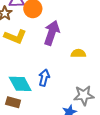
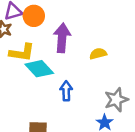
cyan diamond: (20, 84) -> (39, 69), moved

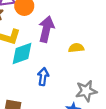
cyan diamond: (39, 69) -> (22, 53), turned -75

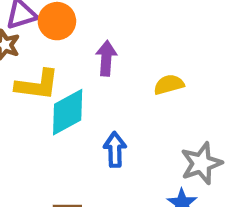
purple arrow: (46, 29) -> (106, 58), size x0.7

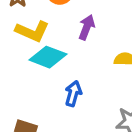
cyan diamond: (68, 112) -> (48, 57), turned 33

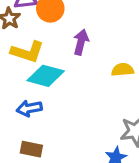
blue arrow: (73, 94) -> (29, 108), moved, turned -110

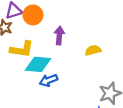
blue arrow: (29, 108) -> (49, 80), moved

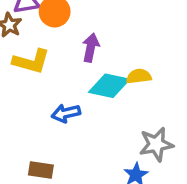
cyan diamond: (38, 64) -> (109, 86), moved

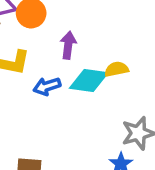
blue arrow: (66, 113) -> (47, 86), moved

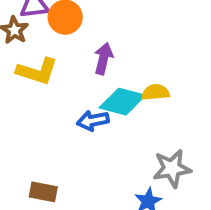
blue arrow: (47, 86) -> (93, 121), moved

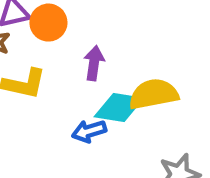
yellow semicircle: (156, 92) -> (154, 94), size x1.6

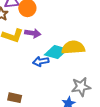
purple arrow: (94, 63) -> (33, 33), moved, turned 84

